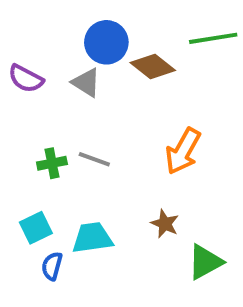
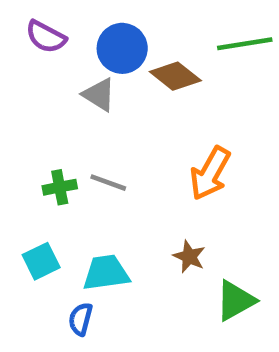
purple semicircle: (26, 79) -> (46, 37), moved
blue semicircle: (52, 266) -> (81, 319), moved

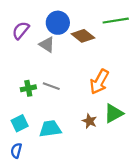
purple semicircle: (46, 37) -> (21, 30), moved, turned 102
green triangle: (236, 301) -> (114, 113), moved
blue semicircle: (81, 319) -> (16, 151), moved

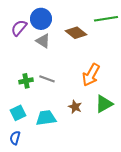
blue circle: (58, 23) -> (41, 19), moved
brown star: (89, 121) -> (75, 107), moved

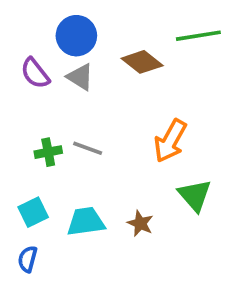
purple semicircle: (19, 28) -> (35, 73), moved, turned -78
green triangle: (104, 104) -> (195, 195), turned -42
brown star: (75, 107) -> (140, 223), moved

